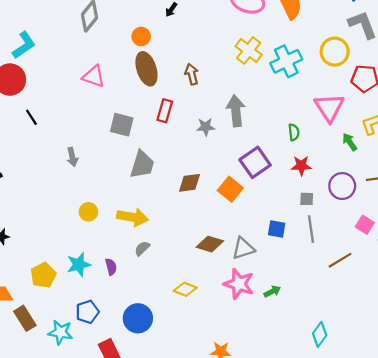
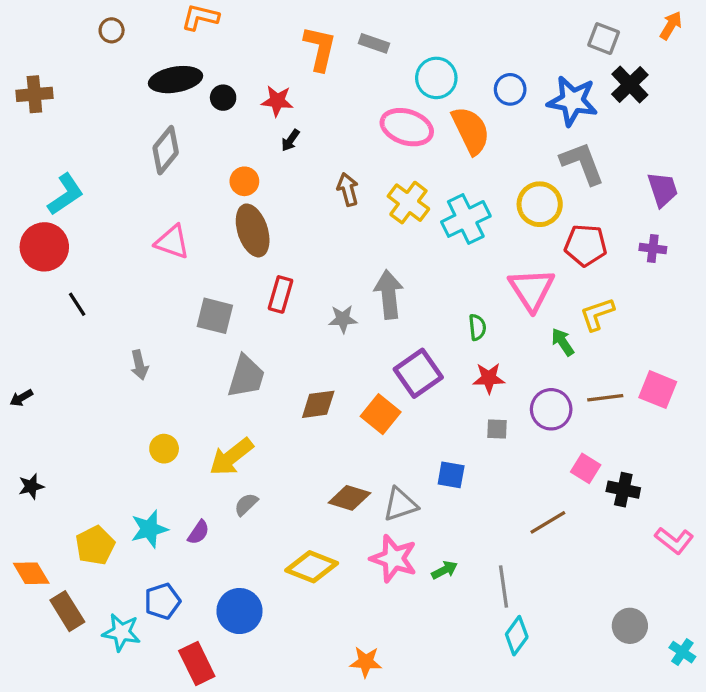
brown arrow: (192, 74) -> (348, 189), moved
yellow arrow: (132, 217) -> (231, 457), turned 132
gray line: (311, 229) -> (504, 586), moved
purple semicircle: (111, 267) -> (198, 532), turned 49
yellow diamond: (185, 289) -> (312, 567), size x1.4

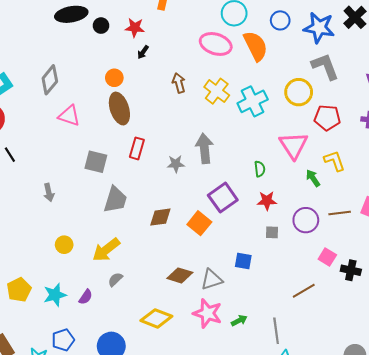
gray diamond: (166, 150) -> (50, 80), moved
yellow L-shape: (597, 314) -> (334, 161), turned 90
yellow pentagon: (95, 545) -> (19, 290), moved

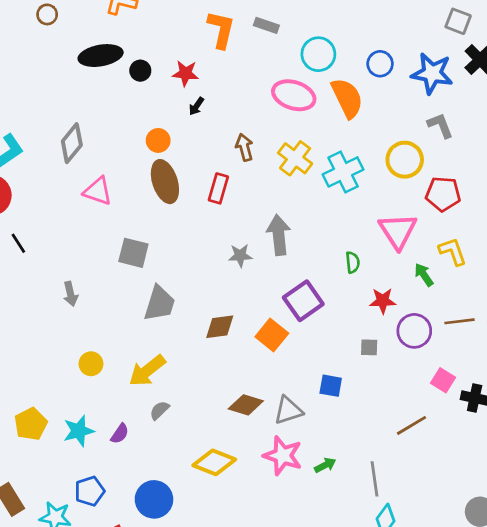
gray L-shape: (325, 67) -> (440, 125), size x0.7
red rectangle: (137, 148) -> (218, 188), moved
red star: (267, 201) -> (383, 301), moved

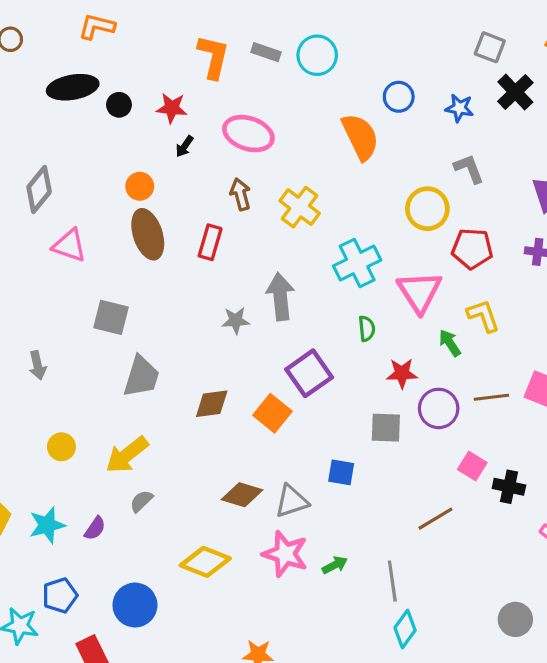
cyan circle: (318, 54) -> (317, 55), moved
blue star: (432, 73) -> (459, 108), size x0.6
pink ellipse: (294, 95) -> (248, 134), moved
cyan cross: (343, 172) -> (357, 263), moved
gray square: (369, 347) -> (386, 428), size x1.5

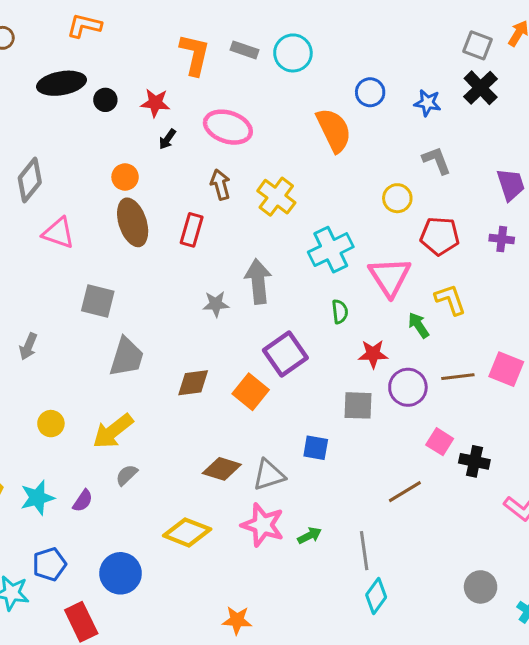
gray square: (490, 47) -> (478, 45), moved
yellow circle: (427, 209) -> (397, 198), size x0.7
gray arrow: (37, 365) -> (28, 346), turned 36

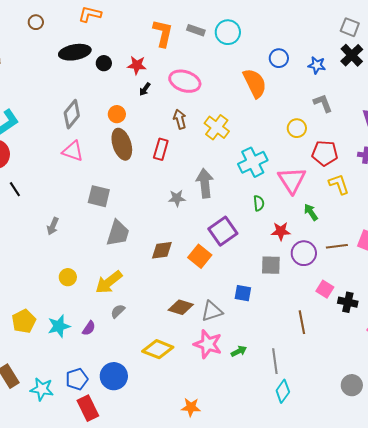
gray diamond: (30, 180) -> (72, 114), moved
yellow L-shape: (450, 300) -> (339, 184), moved
brown line: (405, 492) -> (302, 322), turned -70
blue pentagon: (49, 564) -> (77, 379), moved

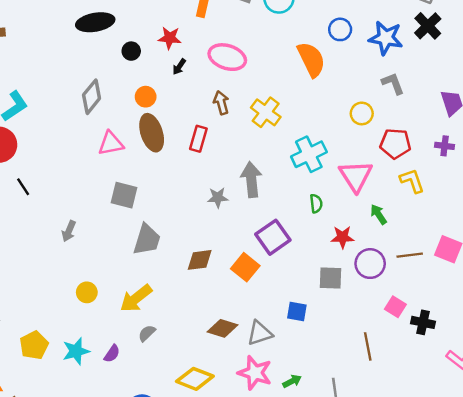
black circle: (104, 63) -> (131, 51), moved
blue star: (317, 65) -> (386, 38), size x1.6
pink triangle: (73, 151) -> (111, 144), moved, turned -30

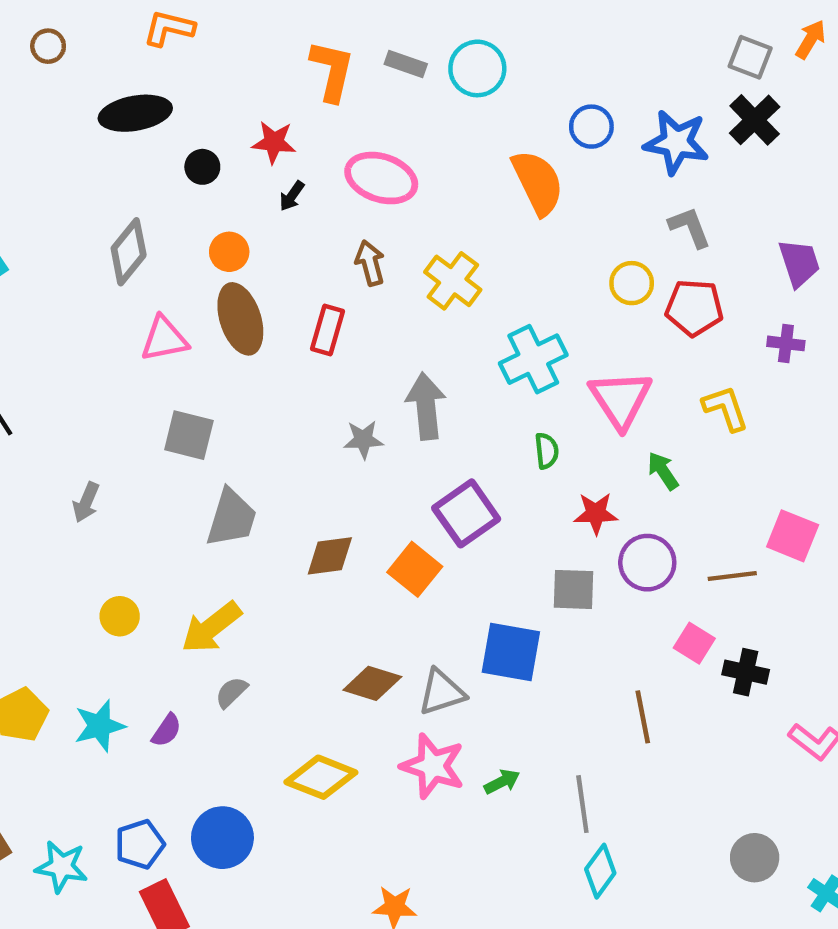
red pentagon: (395, 144) -> (694, 308), moved
brown line: (410, 255) -> (732, 576), moved
blue square: (297, 312) -> (511, 652), size x1.6

